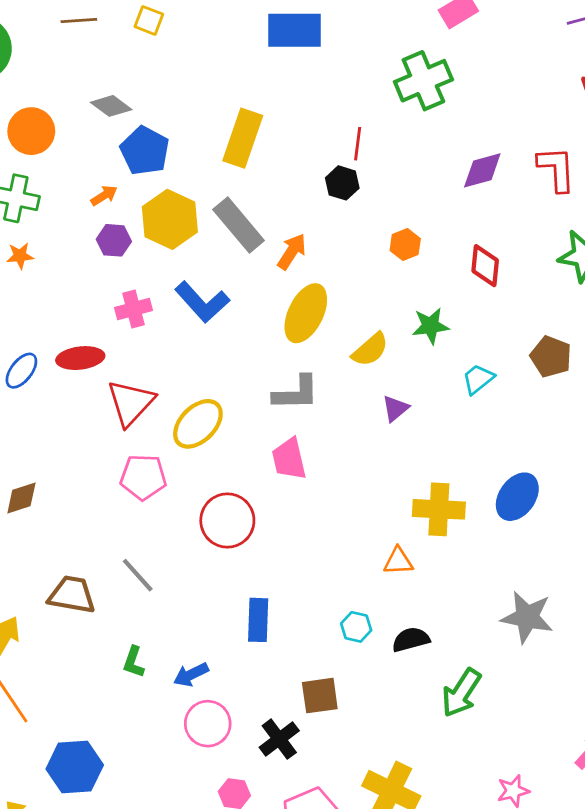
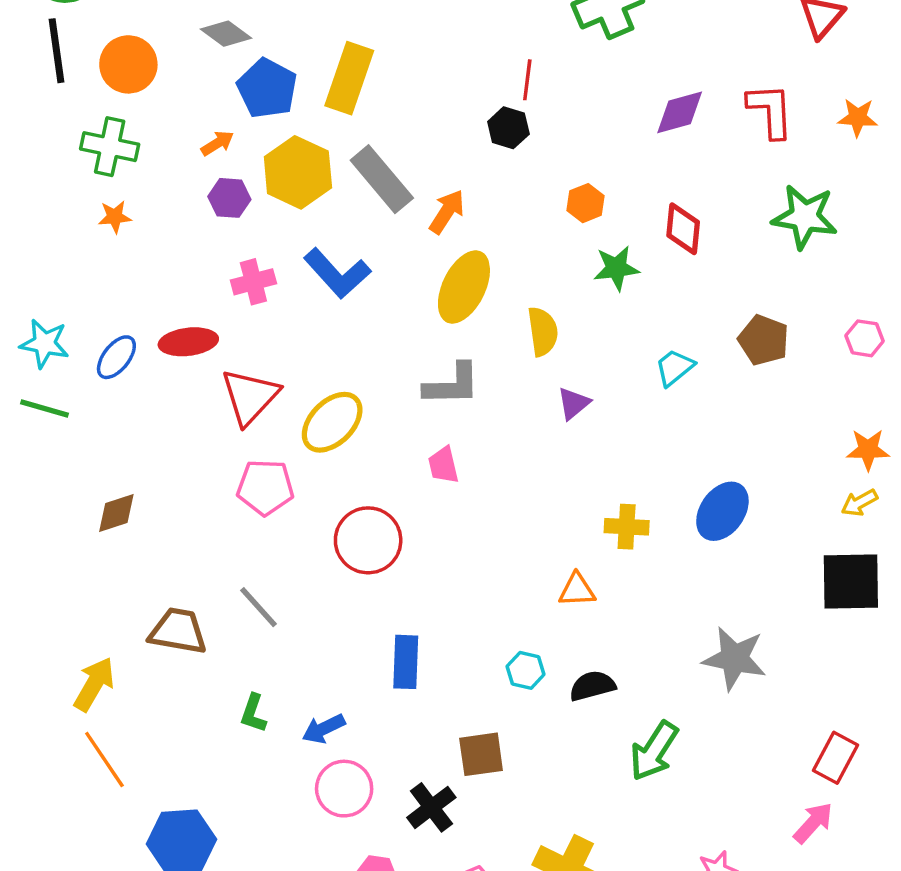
yellow rectangle: (243, 138) -> (349, 78), moved
green star: (430, 326) -> (616, 268), moved
yellow semicircle: (370, 350) -> (543, 331), turned -57
pink trapezoid: (289, 459) -> (443, 465), size x0.7
yellow cross: (439, 509) -> (627, 527), size x0.7

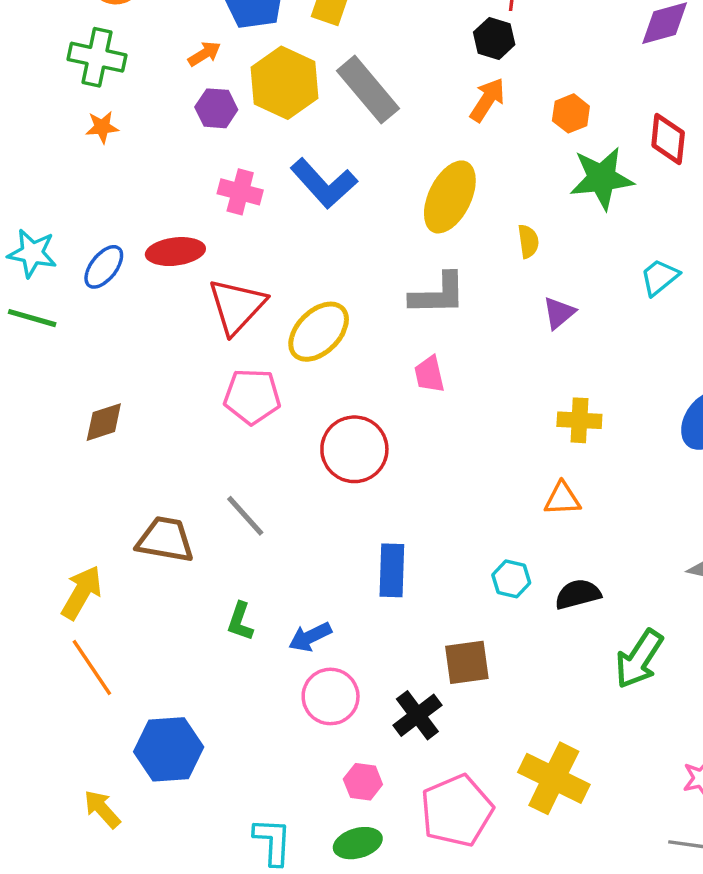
orange arrow: (447, 212) -> (487, 100), moved
green star: (616, 268) -> (602, 178), size x1.4
pink cross: (253, 282) -> (240, 192), turned 30
yellow semicircle: (543, 331) -> (528, 241), size x0.7
yellow cross: (627, 527) -> (579, 420), moved

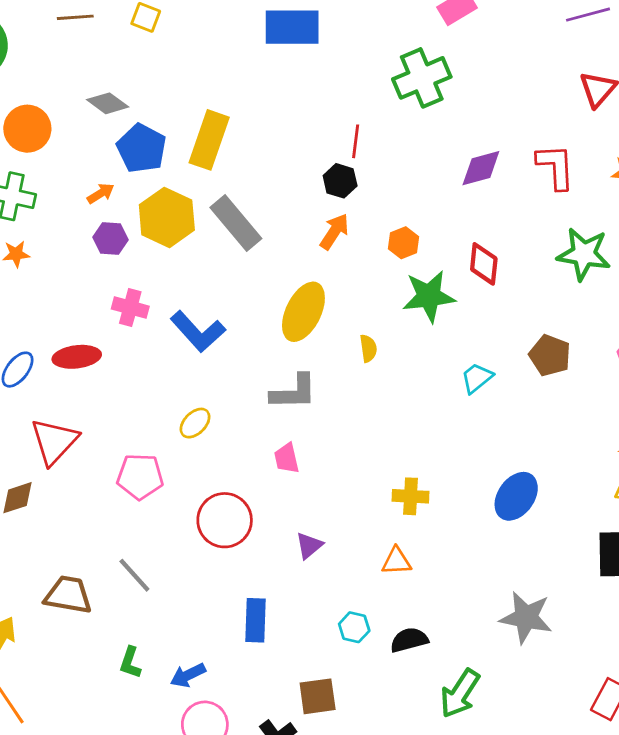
blue L-shape: (324, 183) -> (198, 331), moved
red triangle: (237, 306) -> (54, 441), moved
purple triangle: (559, 313) -> (309, 546), moved
yellow ellipse: (319, 332) -> (195, 423), size x0.6

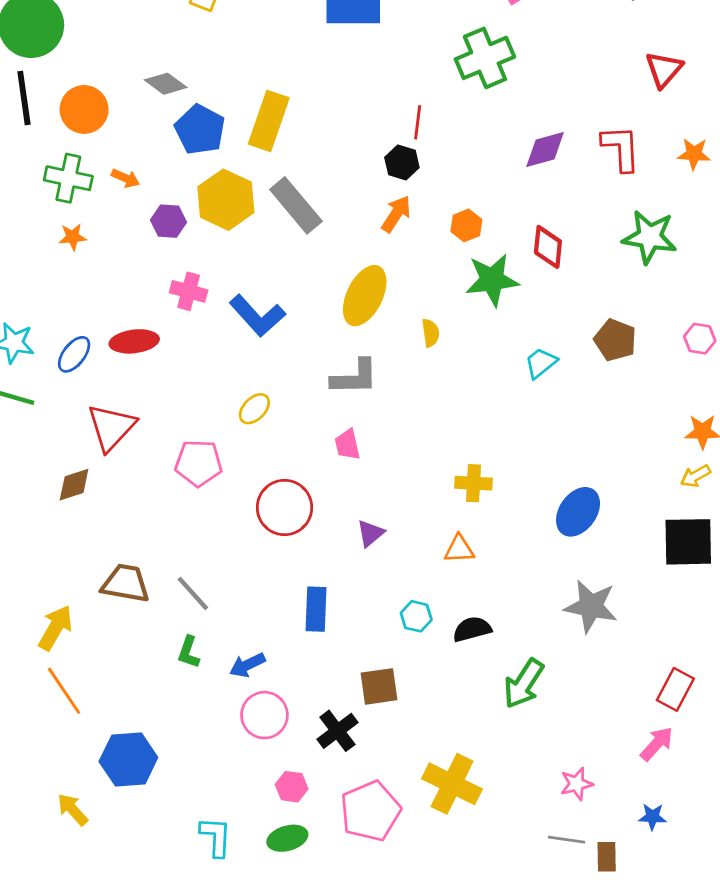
orange arrow: (101, 193) -> (126, 178), moved, turned 56
blue ellipse: (516, 496) -> (578, 512), moved
gray line: (134, 575) -> (193, 593), moved

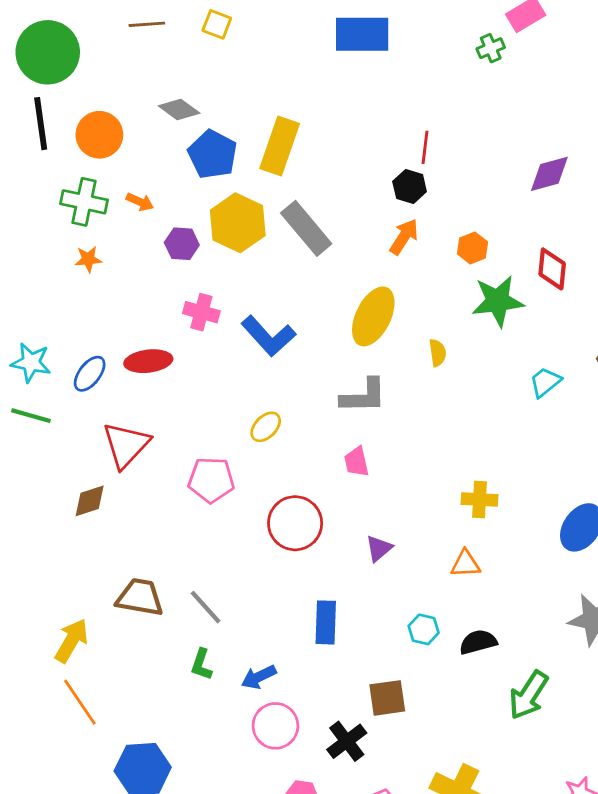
green cross: (485, 58) -> (491, 48), moved, size x0.5

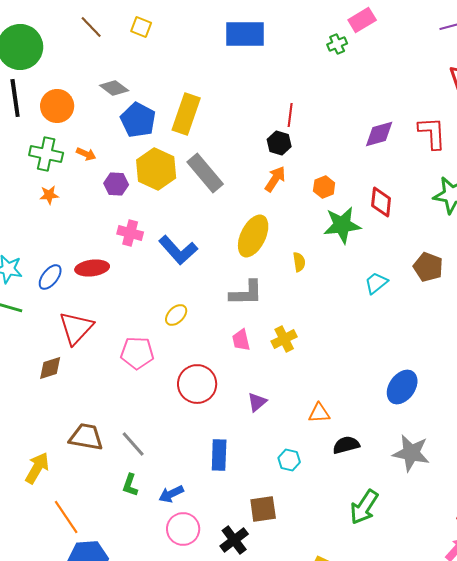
brown line: (147, 24) -> (91, 27), turned 50
yellow cross: (479, 499) -> (284, 339), moved, turned -30
black semicircle: (478, 642) -> (346, 445), moved
orange line: (80, 702) -> (66, 517), moved

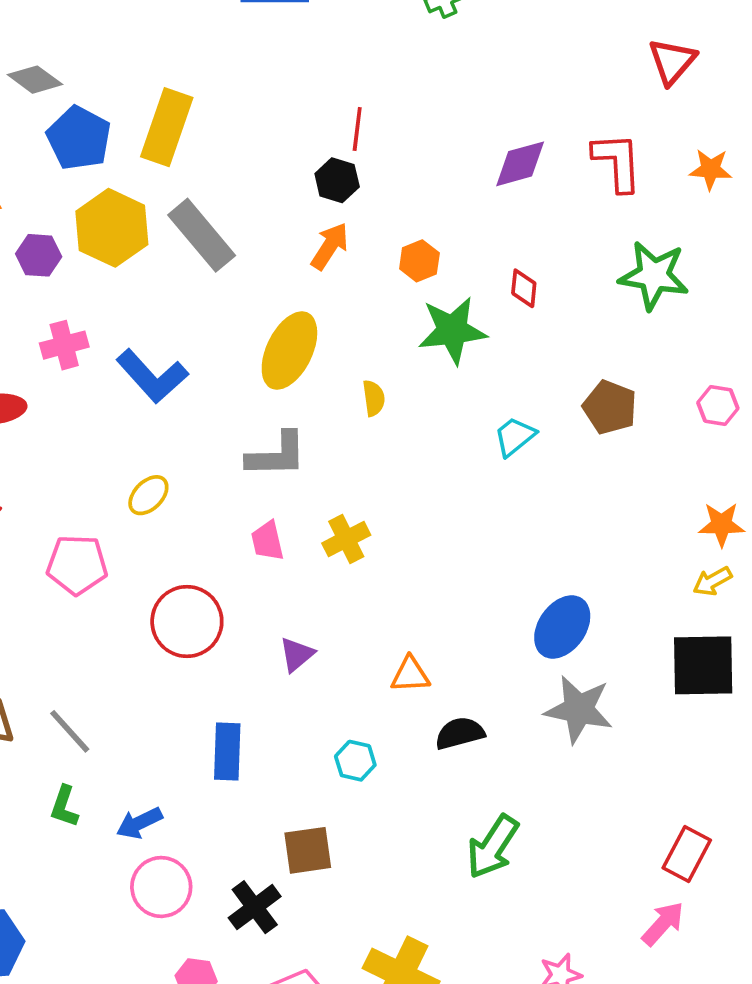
red diamond: (381, 202) -> (524, 288), size x0.7
pink cross: (130, 233) -> (64, 345), turned -30
gray star: (411, 453) -> (579, 709), moved

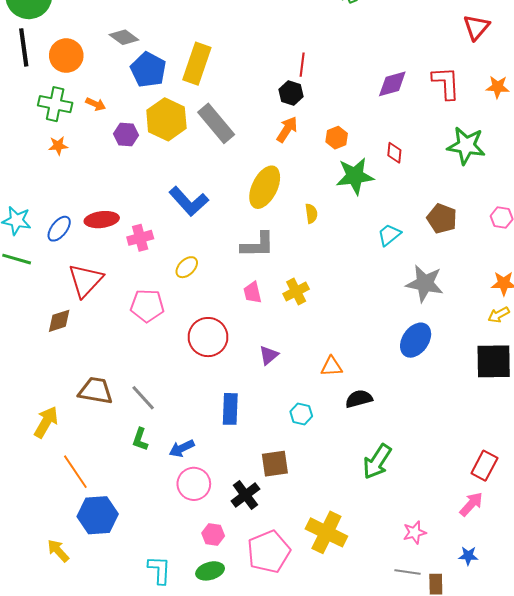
pink cross: (64, 345) -> (140, 238), moved
gray star: (579, 709) -> (425, 283), moved

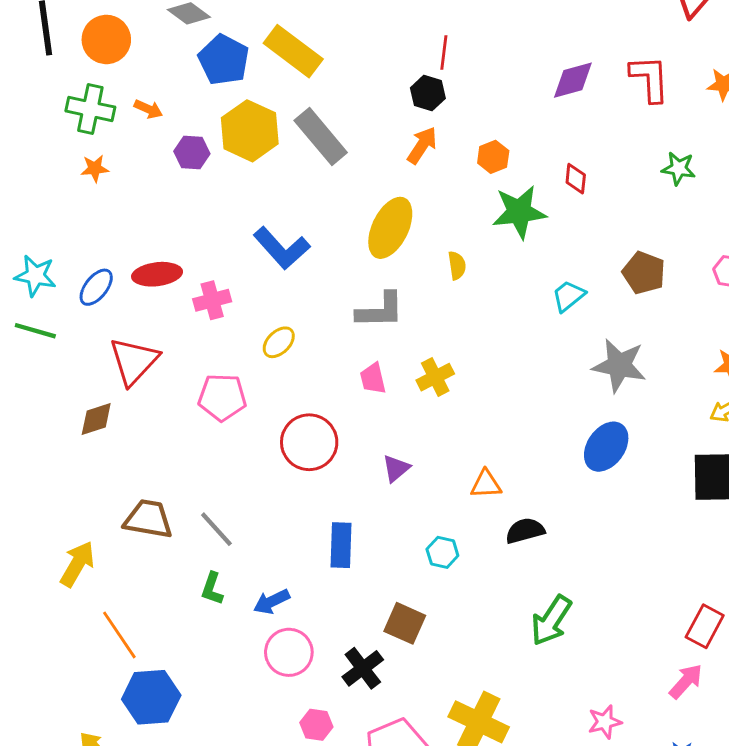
yellow rectangle: (197, 64) -> (293, 51), turned -72
green star: (466, 146) -> (679, 168), size x0.6
brown square: (275, 464) -> (405, 623), turned 32

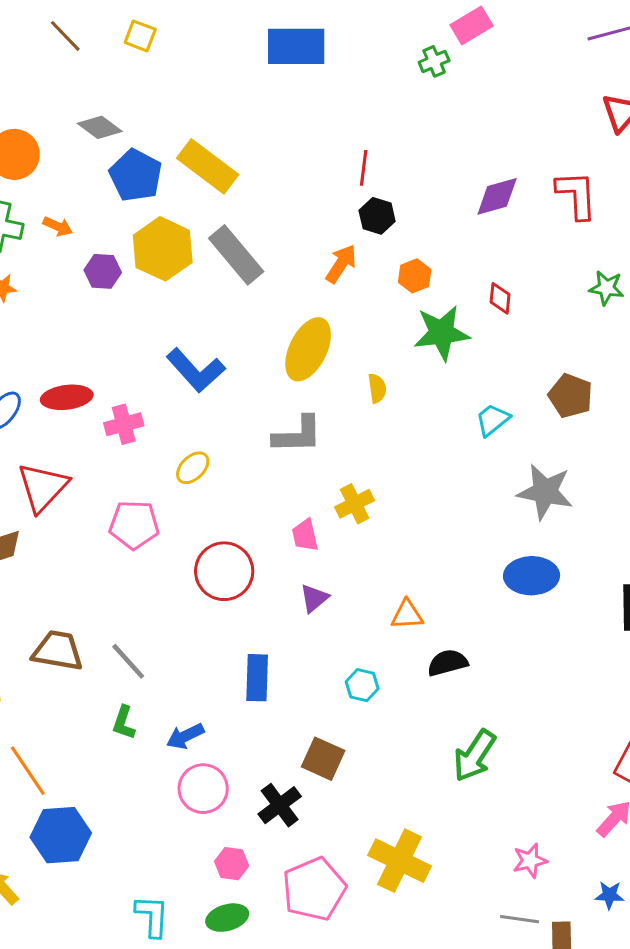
black hexagon: (428, 93) -> (377, 216), moved
pink trapezoid: (373, 379) -> (305, 535), moved
blue ellipse: (606, 447) -> (532, 576), turned 54

